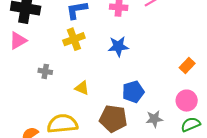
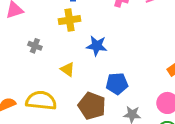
blue star: (118, 46) -> (97, 46), moved

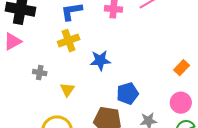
yellow triangle: (68, 69) -> (67, 90), moved, turned 42

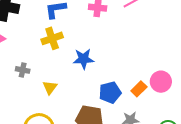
orange rectangle: (182, 68) -> (139, 89), moved
pink circle: (181, 103) -> (161, 82), moved

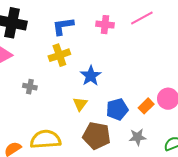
blue star: (83, 59) -> (91, 76), turned -30
yellow triangle: (50, 88) -> (80, 104), moved

